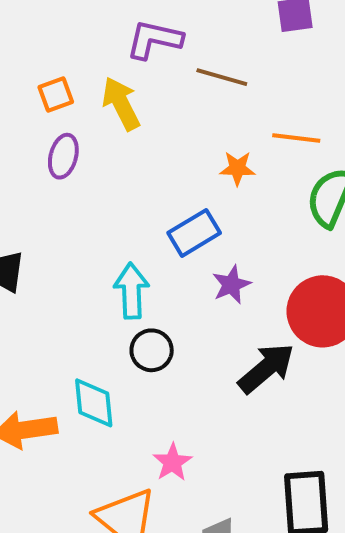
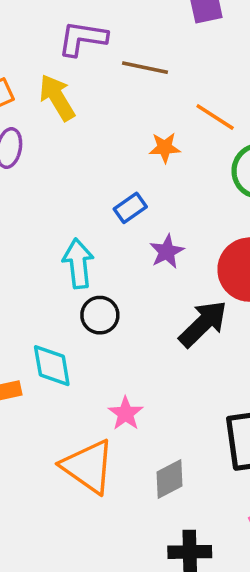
orange line: (296, 138) -> (215, 117), turned 30
blue rectangle: (194, 233) -> (130, 208), size x0.7

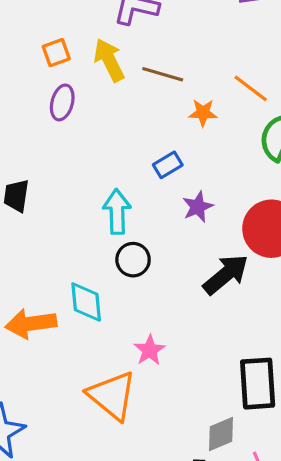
brown line: (145, 68) -> (163, 74), moved
gray diamond: (170, 479) -> (221, 434), moved

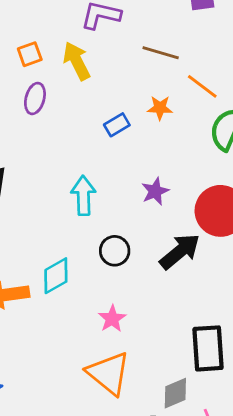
brown line: (163, 74) -> (161, 53), moved
blue rectangle: (168, 165) -> (117, 125), moved
black circle: (133, 260) -> (115, 251), moved
cyan diamond: (86, 302) -> (56, 276), turned 66
orange triangle: (112, 396) -> (109, 373), moved

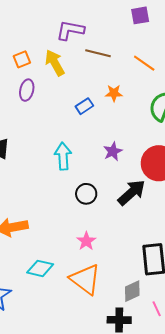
brown line: (161, 53) -> (98, 53), moved
orange line: (202, 86) -> (144, 63), moved
cyan diamond: (56, 276) -> (40, 268), moved, turned 44

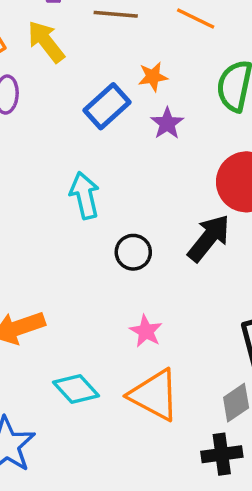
blue rectangle: (84, 106) -> (107, 106), size x1.5
purple star: (113, 151) -> (167, 123), moved
cyan diamond: (40, 268) -> (76, 389), turned 44

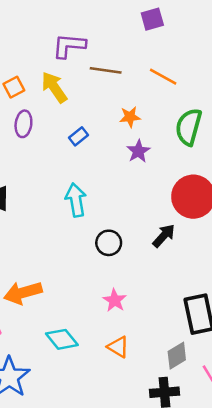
blue rectangle: (107, 106) -> (78, 136), moved, size x0.6
black arrow: (209, 238) -> (164, 236), size x0.7
orange triangle: (154, 395) -> (118, 347), size x0.6

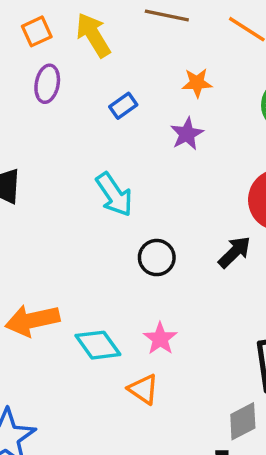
purple star: (138, 151) -> (187, 134), moved
cyan arrow: (76, 200) -> (114, 195), turned 152
cyan diamond: (62, 339) -> (98, 345), moved
orange triangle: (118, 347) -> (143, 389), moved

